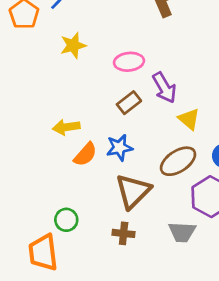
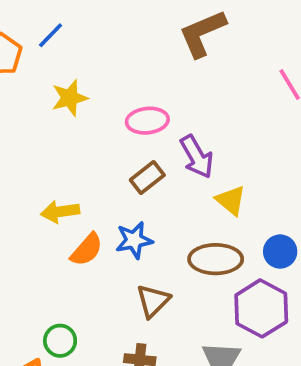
brown ellipse: (178, 161) -> (216, 259), turned 33
brown triangle: (133, 191) -> (153, 301), size x0.7

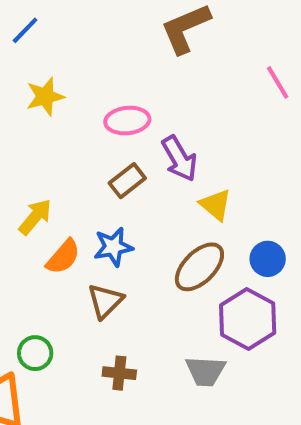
yellow arrow: (60, 212) -> (35, 217), turned 138
brown ellipse: (216, 259) -> (199, 267), turned -45
brown triangle: (153, 301) -> (105, 301), moved

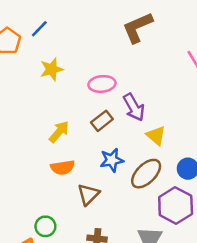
yellow arrow: (35, 217) -> (59, 132), moved
blue star: (113, 247) -> (112, 160), moved
orange semicircle: (63, 257) -> (63, 167), turned 40

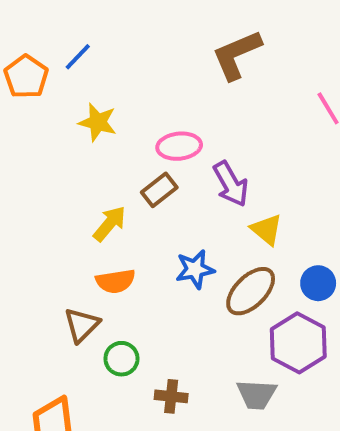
yellow star: (52, 69) -> (98, 122), turned 30
brown rectangle: (102, 121) -> (159, 190), moved
brown triangle: (88, 194) -> (82, 325), moved
green circle: (45, 226) -> (121, 359), moved

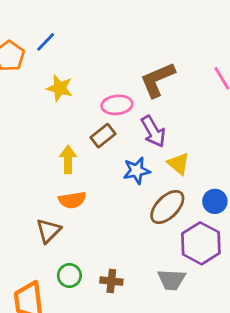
brown L-shape: (237, 55) -> (158, 80), moved
yellow arrow: (110, 224) -> (68, 159), turned -40
blue star: (195, 269) -> (137, 171), moved
green circle: (121, 359) -> (69, 275), moved

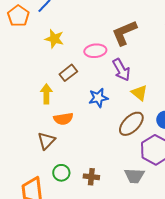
brown rectangle: (103, 136) -> (68, 73), moved
yellow arrow: (68, 159) -> (46, 94), moved
blue star: (137, 171) -> (98, 98), moved

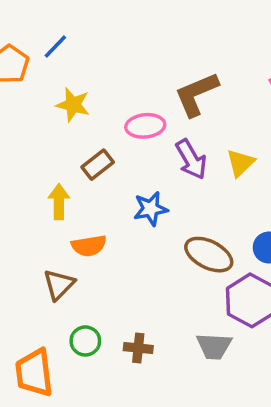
yellow triangle: (139, 93) -> (240, 163), moved, turned 36
brown ellipse: (131, 124) -> (209, 255), turned 72

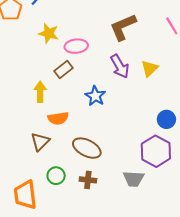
pink ellipse: (145, 126) -> (76, 46), moved
blue star: (151, 209) -> (95, 96), turned -30
brown ellipse: (209, 255) -> (87, 148), moved

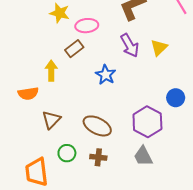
orange semicircle: (58, 118) -> (28, 94), moved
purple hexagon: (156, 151) -> (147, 122), moved
gray trapezoid: (134, 179) -> (143, 156), turned 60

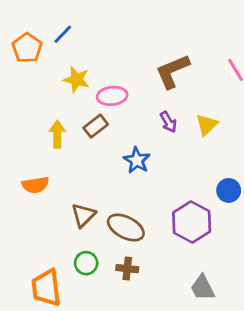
purple arrow: (130, 45) -> (168, 122), size x0.7
yellow arrow: (51, 71) -> (57, 134), moved
brown triangle: (51, 120) -> (83, 215), moved
gray trapezoid: (143, 156) -> (203, 288), moved

